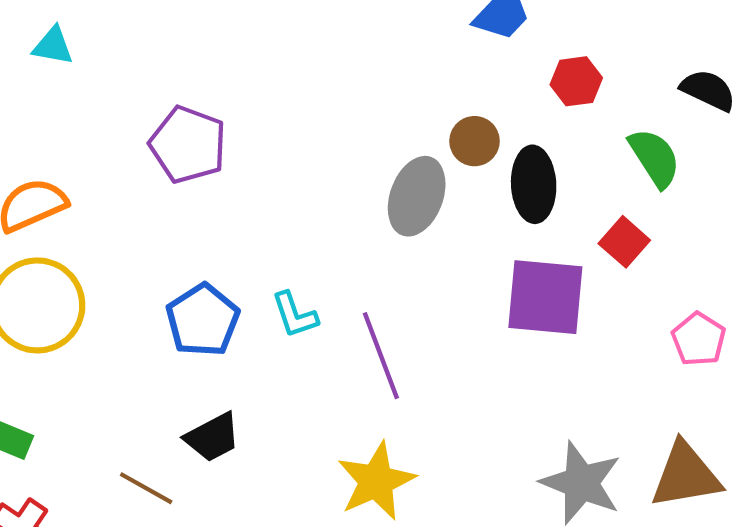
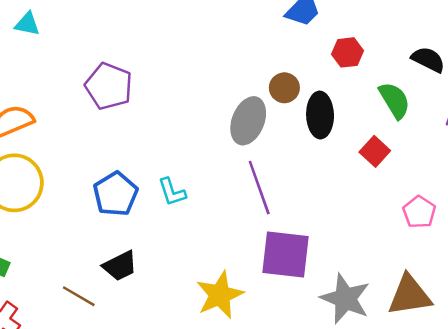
purple square: (545, 297) -> (285, 254), moved
purple line: (381, 356) -> (259, 188), moved

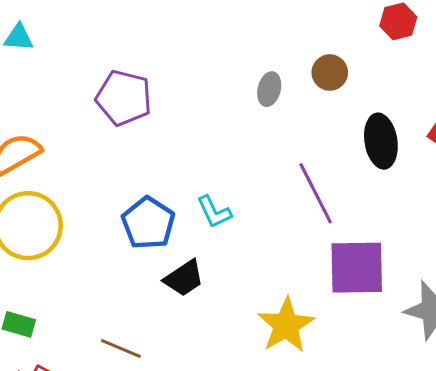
black ellipse: (320, 115) -> (381, 141), moved
gray ellipse: (248, 121) -> (269, 89), moved, size x0.6
black trapezoid: (120, 266) -> (184, 278), moved

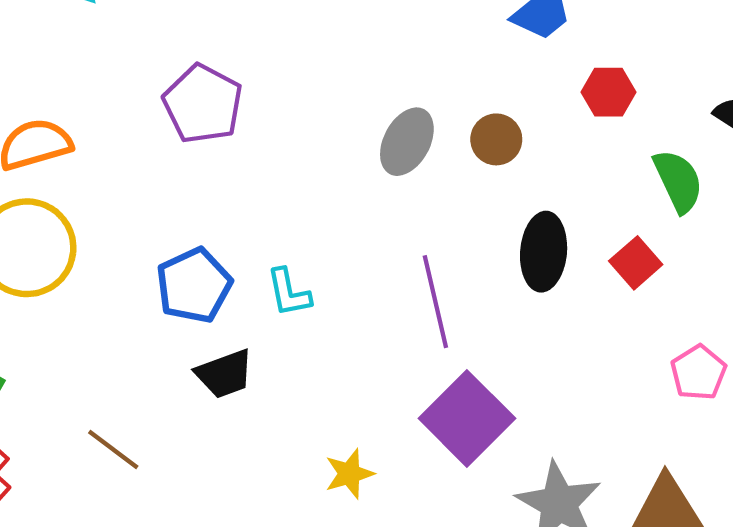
gray ellipse: (269, 89) -> (407, 142), size x1.4
purple square: (357, 268) -> (467, 418), turned 32
yellow star: (286, 325) -> (349, 474), size x0.6

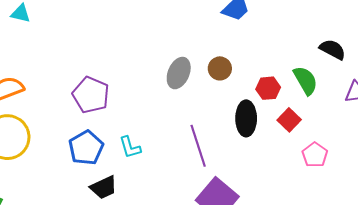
red hexagon: (609, 92) -> (268, 88), moved
purple pentagon: (203, 104) -> (91, 95), moved
pink pentagon: (698, 373) -> (315, 155), moved

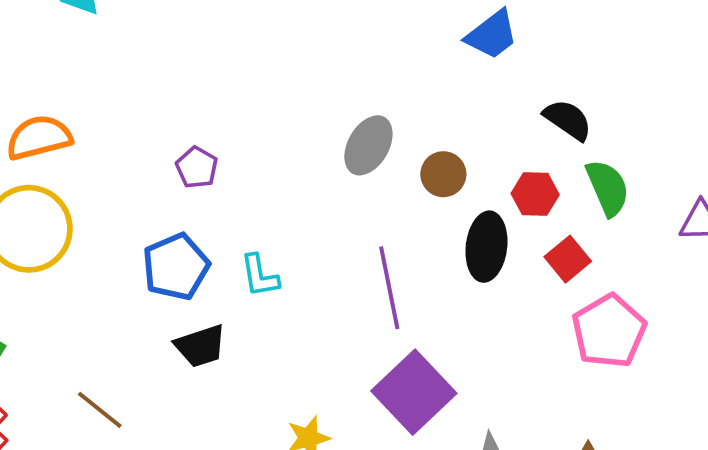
black semicircle: (333, 49) -> (568, 120), moved
brown circle: (220, 68) -> (443, 174), moved
purple pentagon: (91, 95) -> (197, 167), size x0.6
pink pentagon: (315, 155) -> (609, 331), size x1.5

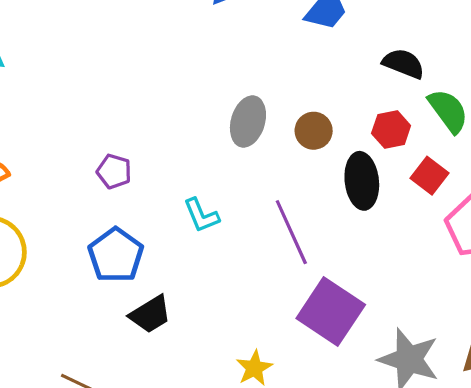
cyan L-shape: (260, 276) -> (201, 215), moved

